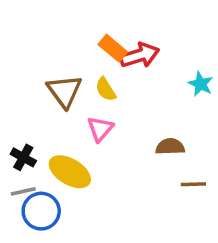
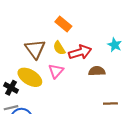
red arrow: (140, 55) -> (80, 52), moved
brown semicircle: (170, 147) -> (97, 71), moved
yellow ellipse: (70, 172) -> (30, 77), moved

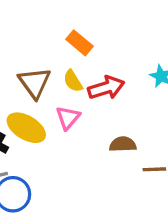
brown semicircle: (97, 71) -> (123, 144), moved

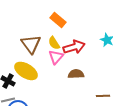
pink triangle: (68, 118) -> (56, 57), moved
brown semicircle: (123, 144) -> (76, 74), moved

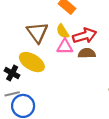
pink triangle: (56, 57) -> (65, 47), turned 49
brown semicircle: (76, 74) -> (87, 53), moved

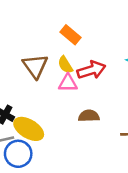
brown semicircle: (87, 53) -> (89, 116), moved
yellow ellipse: (32, 62) -> (29, 129), moved

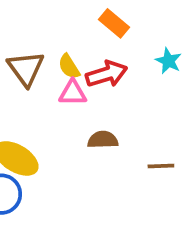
orange rectangle: (71, 35) -> (114, 23), moved

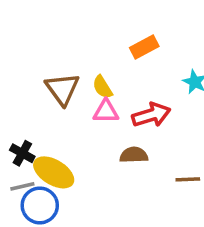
orange rectangle: (114, 23) -> (144, 47), turned -68
red arrow: (107, 74) -> (151, 115), moved

